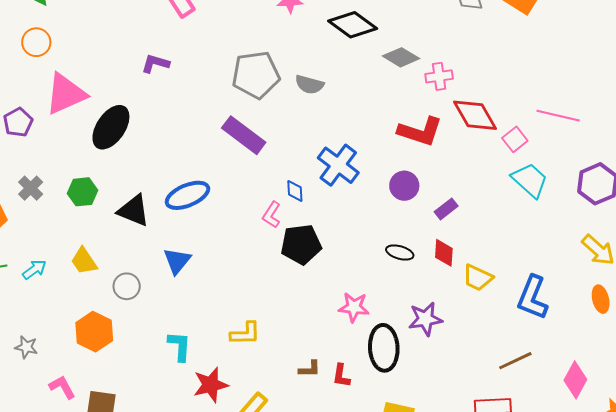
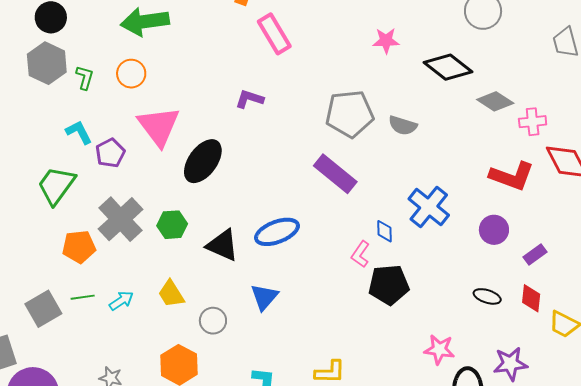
pink triangle: (66, 94) -> (159, 126), turned -45
gray cross: (31, 188) -> (120, 219), size x1.8

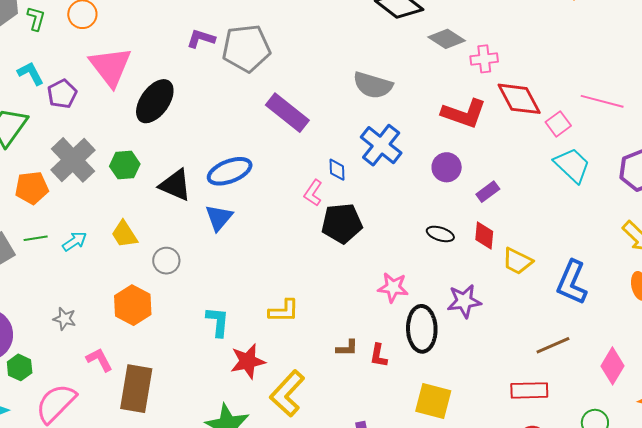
gray pentagon: (350, 114) -> (246, 48), moved
gray semicircle: (403, 125) -> (373, 85), moved, size x1.4
blue triangle: (264, 297) -> (219, 218), moved

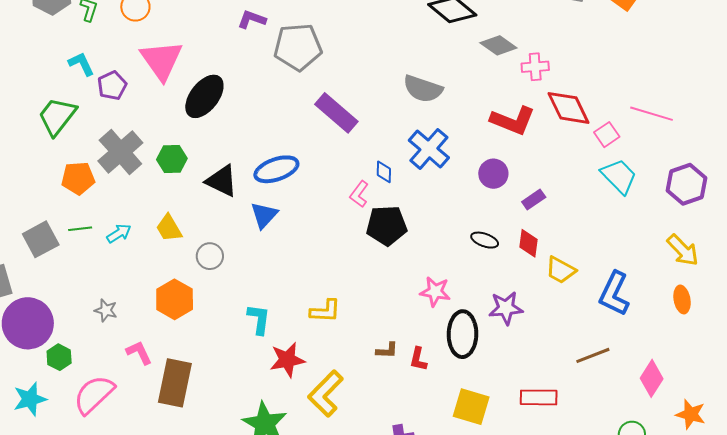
purple L-shape: (201, 39) -> (252, 19), moved
red rectangle: (529, 390) -> (539, 397), moved

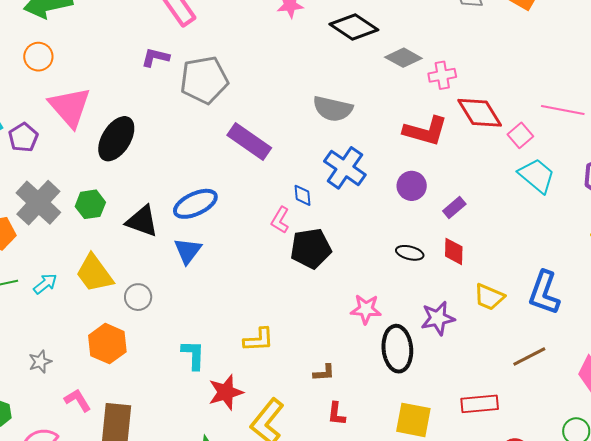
yellow trapezoid: (169, 228) -> (94, 273), size x1.4
yellow trapezoid: (561, 270) -> (489, 297), moved
gray star: (106, 310) -> (40, 362), turned -30
red L-shape: (418, 359) -> (336, 414), moved

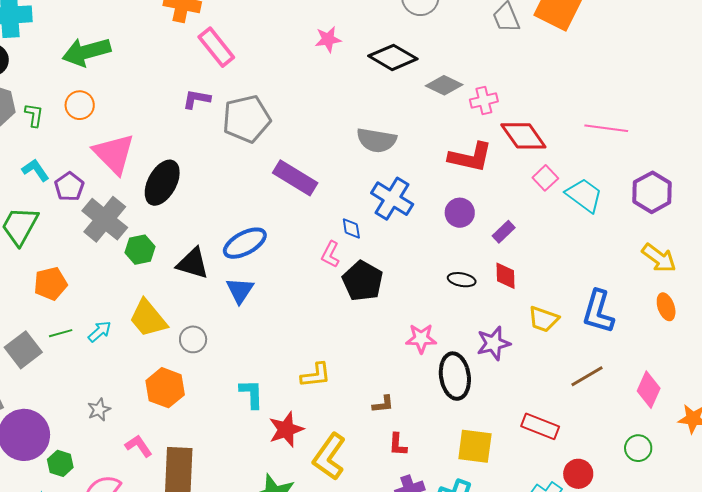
pink square: (520, 135) -> (545, 178), moved
gray cross: (38, 203) -> (105, 219), moved
black pentagon: (311, 248) -> (363, 281), turned -30
red rectangle: (480, 404) -> (540, 426), turned 30

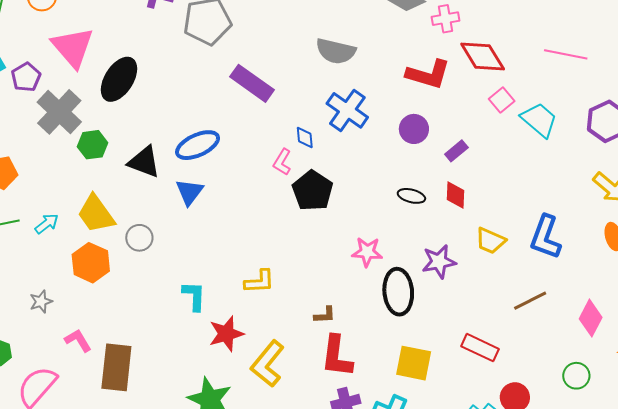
orange hexagon: (165, 388) -> (91, 263), moved
red L-shape: (398, 445) -> (337, 356), size x1.8

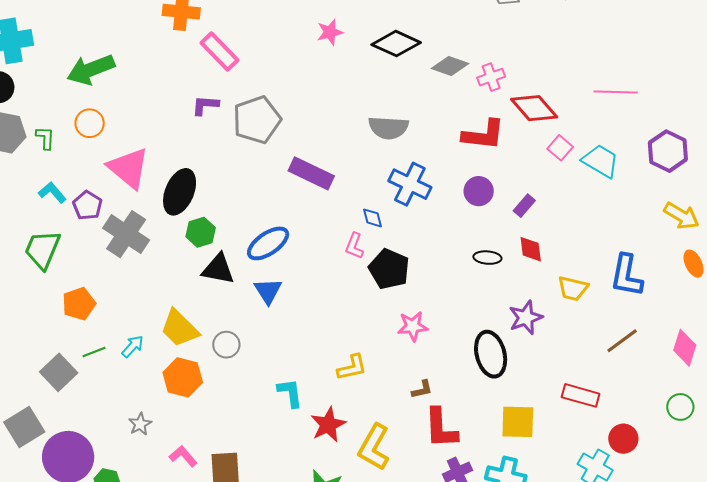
green hexagon: (93, 145) -> (201, 232), moved
pink star: (367, 252) -> (413, 326), moved

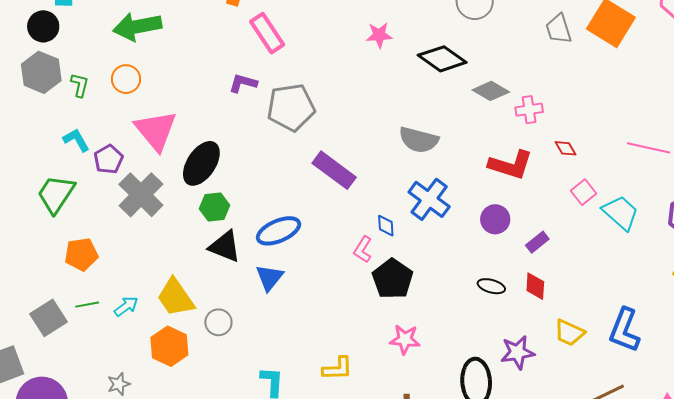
red diamond: (534, 108) -> (565, 148), size x0.5

